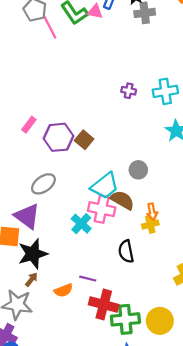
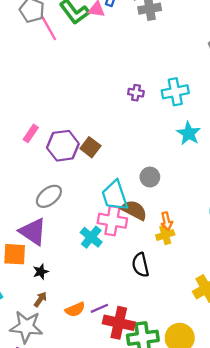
cyan trapezoid: (105, 186) -> (115, 196), turned 112
black star: (33, 254) -> (41, 272), size x0.5
purple line: (88, 279) -> (99, 308), moved, turned -35

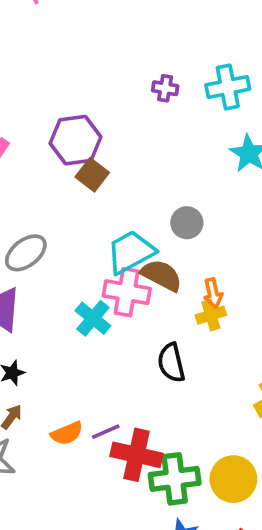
purple hexagon: (63, 146) -> (75, 140), moved
cyan trapezoid: (115, 196) -> (131, 252), turned 80

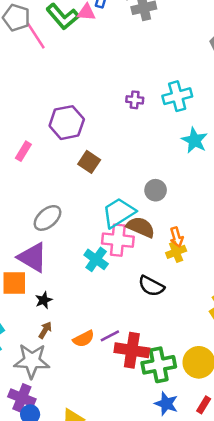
purple hexagon: (75, 140) -> (67, 123), moved
black semicircle: (171, 363) -> (151, 286), turned -45

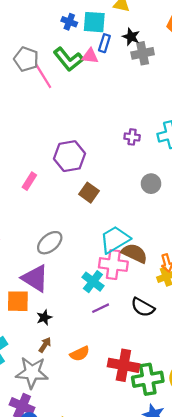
gray circle: (156, 190) -> (151, 184), moved
purple line: (110, 336) -> (101, 308), moved

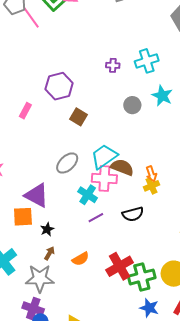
gray ellipse: (50, 243) -> (67, 163), moved
black semicircle: (143, 307) -> (133, 214), turned -40
red cross: (123, 365) -> (120, 266), turned -36

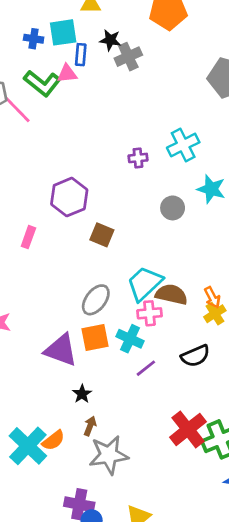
pink cross: (104, 179) -> (149, 313), size x0.7
orange square: (23, 217) -> (95, 338), moved
orange semicircle: (80, 259) -> (53, 440), moved
gray star: (40, 278) -> (109, 455), moved

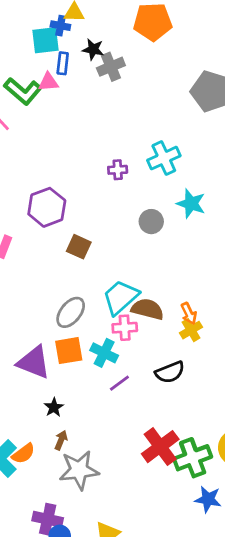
blue cross: (34, 39) -> (60, 26), moved

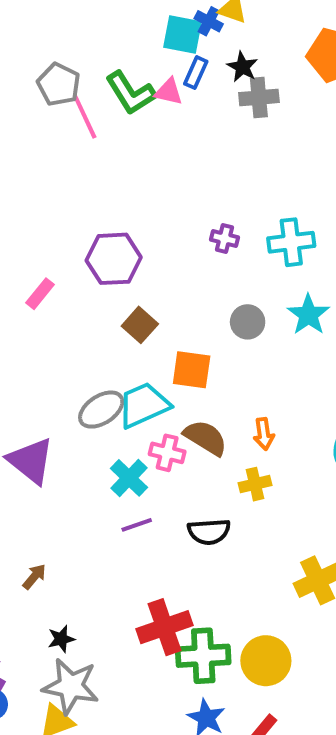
cyan trapezoid: (121, 297) -> (144, 405), moved
orange arrow: (189, 313) -> (264, 434), moved
orange square: (69, 351) -> (192, 370), moved
black star: (54, 407) -> (61, 639), moved
gray star: (79, 470) -> (71, 686), moved

